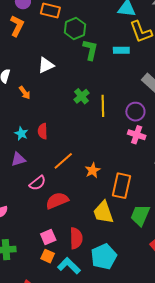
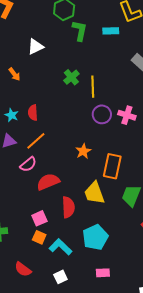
purple circle: (135, 112) -> (102, 114), moved
orange line: (63, 161) -> (36, 141), moved
red semicircle: (76, 238) -> (68, 207), moved

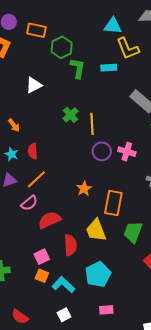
orange arrow: (14, 74) -> (14, 125), moved
red semicircle: (23, 269) -> (20, 317), moved

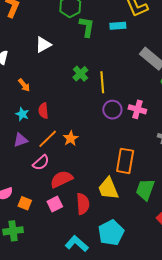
orange star: (84, 189) -> (71, 138), moved
pink square: (42, 257) -> (55, 204), moved
orange square: (42, 276) -> (25, 203), moved

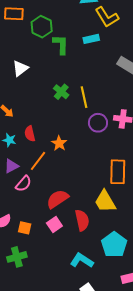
orange star: (71, 138) -> (59, 143), moved
pink semicircle: (41, 163) -> (24, 184), moved

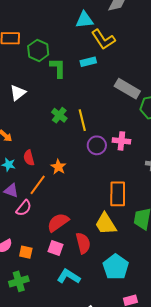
purple triangle: (11, 166) -> (11, 191), turned 49
pink square: (54, 224) -> (56, 248), turned -35
cyan L-shape: (82, 261) -> (69, 276), moved

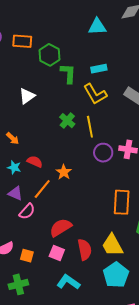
yellow L-shape: (103, 39) -> (95, 94), moved
red semicircle: (29, 158) -> (35, 162), turned 126
yellow trapezoid: (106, 224) -> (112, 245), moved

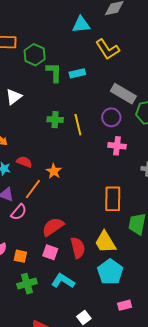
cyan rectangle: (99, 69) -> (77, 73), moved
yellow L-shape: (95, 94) -> (107, 49), moved
green cross: (67, 121) -> (55, 120), turned -35
purple circle: (103, 153) -> (111, 117), moved
green cross: (18, 284) -> (27, 284), moved

